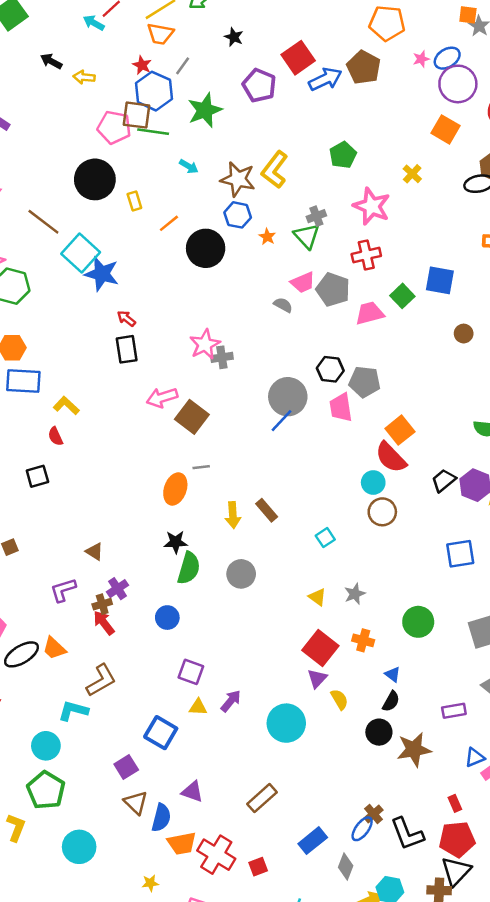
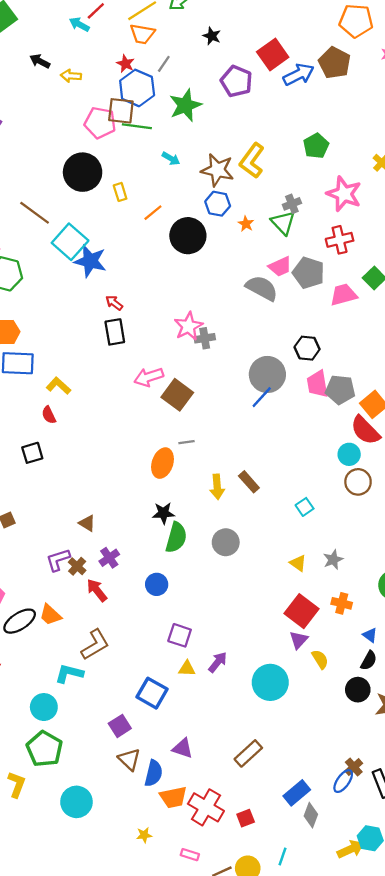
gray semicircle: (283, 305) -> (262, 288), size x1.8
gray pentagon: (365, 382) -> (340, 390), moved
brown cross: (102, 604) -> (77, 566), moved, turned -30
gray diamond: (346, 866) -> (311, 815), moved

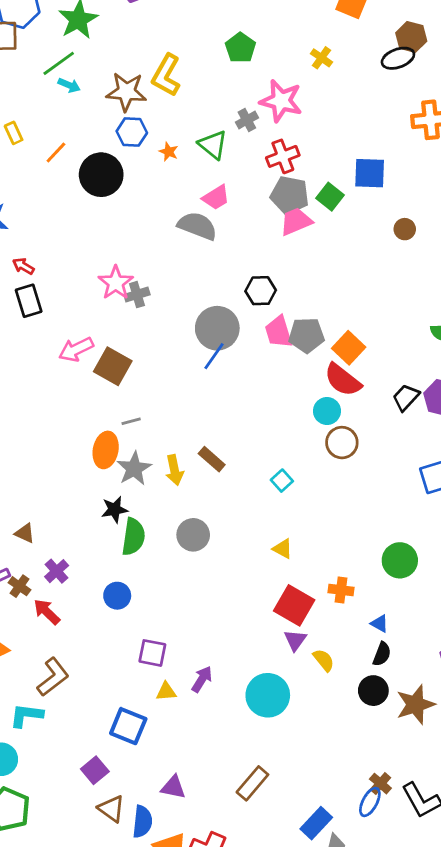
green line: (137, 126) -> (59, 63), moved, turned -36
gray cross: (292, 204) -> (247, 120), moved
gray pentagon: (309, 273) -> (290, 195), moved
gray star: (333, 560) -> (134, 469), moved, size x1.4

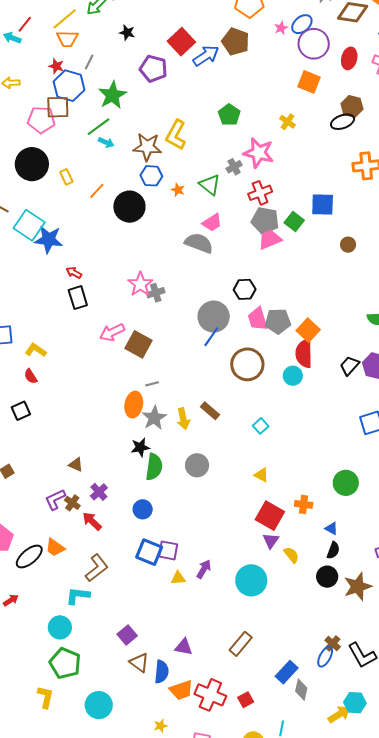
red semicircle: (343, 380) -> (304, 353), turned 52
brown circle: (342, 443) -> (247, 364), moved, size x1.4
blue square: (128, 726) -> (149, 552), moved

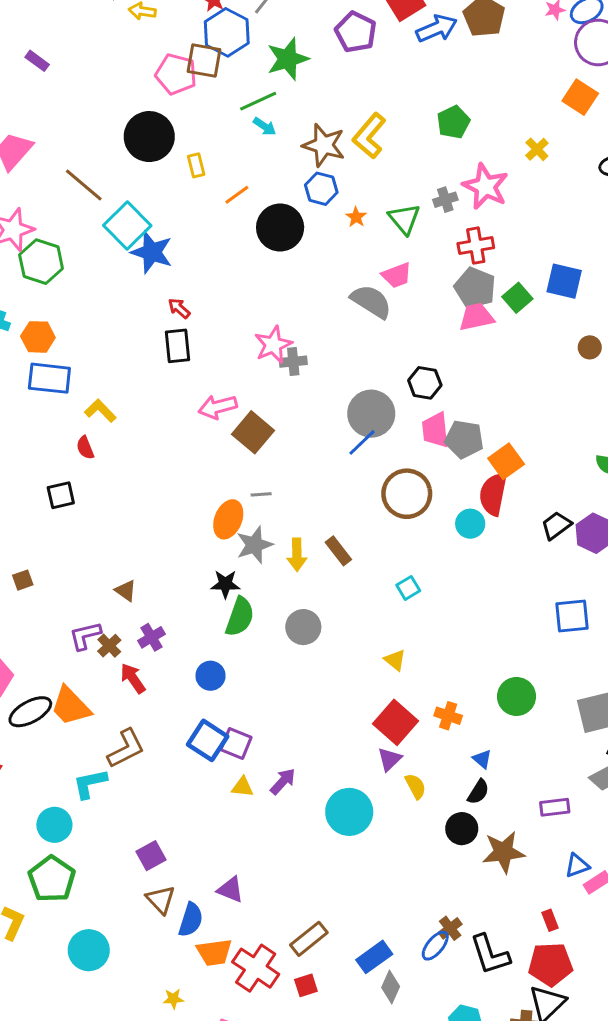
orange trapezoid: (55, 548) -> (71, 706), size x1.4
cyan L-shape: (78, 596) -> (90, 784), turned -30
brown rectangle: (241, 644) -> (309, 939), moved

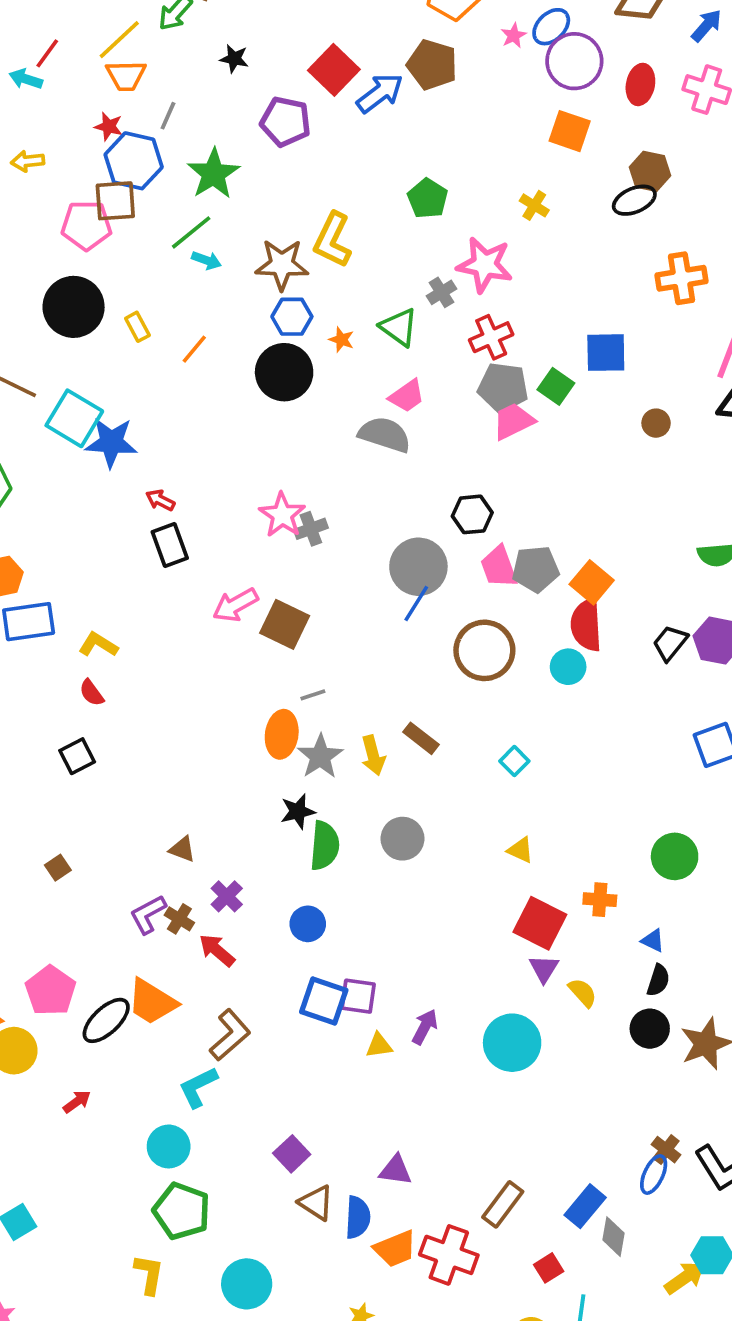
black circle: (280, 228) -> (284, 372), moved
red square: (306, 985) -> (549, 1268), moved

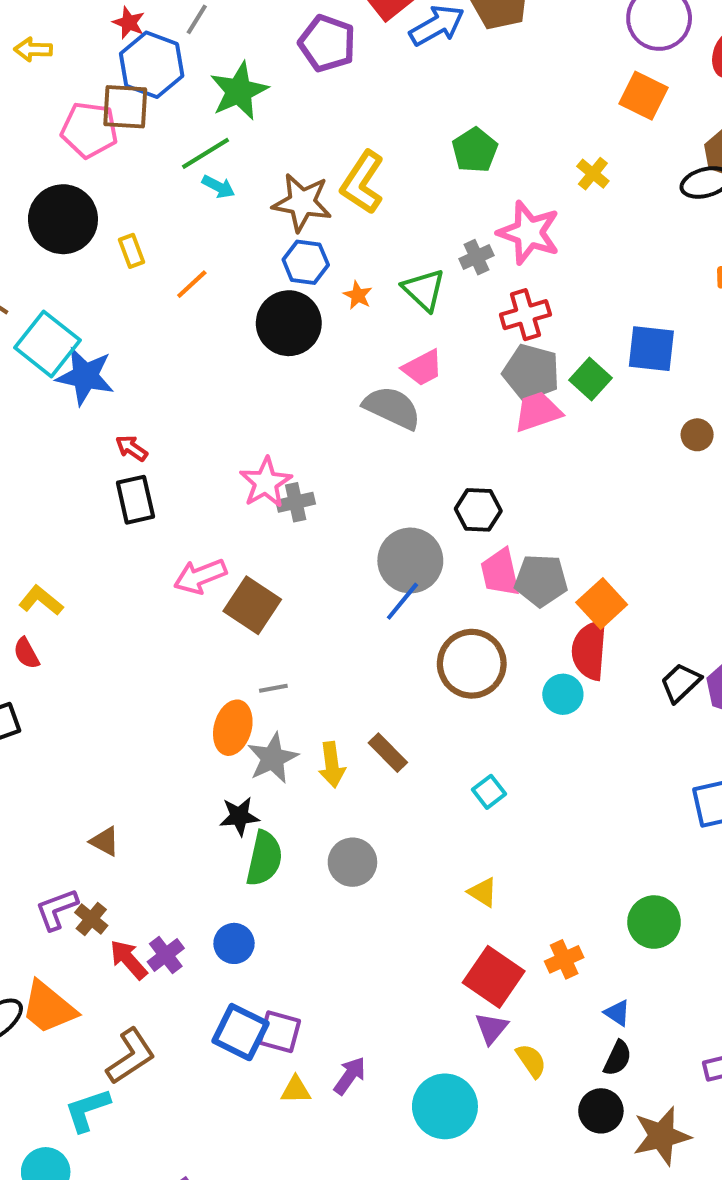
purple cross: (227, 896) -> (166, 955), moved
orange cross: (600, 900) -> (564, 959), turned -36

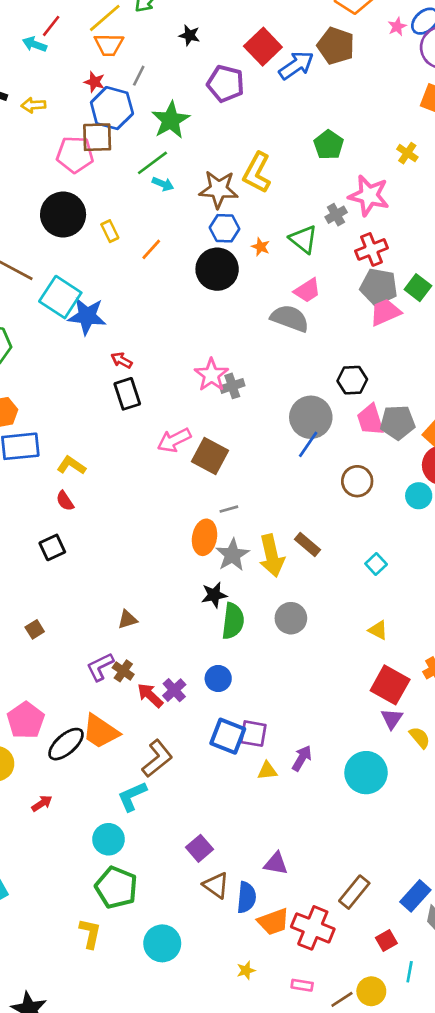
brown circle: (472, 664) -> (357, 481), size x0.7
yellow arrow: (332, 765) -> (272, 556), size x1.4
brown triangle: (105, 841) -> (127, 619), turned -40

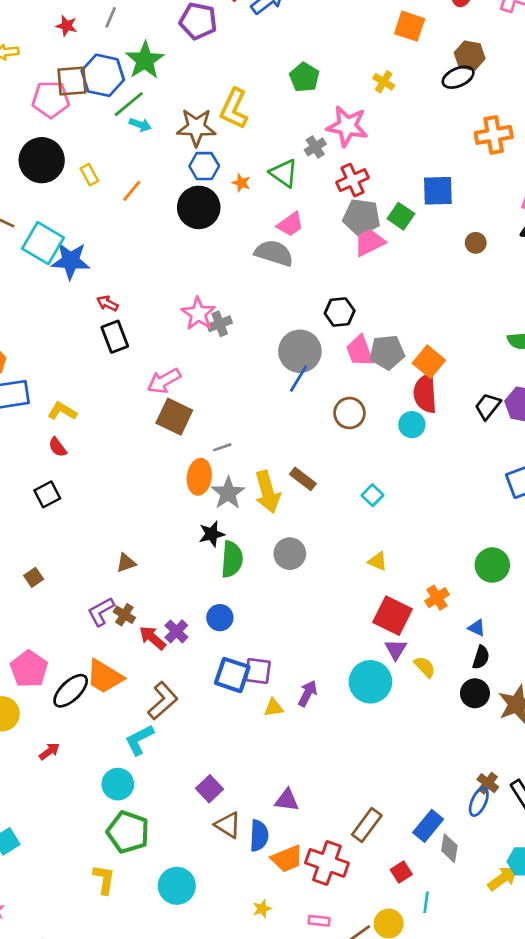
blue hexagon: (112, 108) -> (103, 75), moved
brown square: (210, 456) -> (174, 417), moved
cyan circle: (366, 773) -> (370, 682), moved

